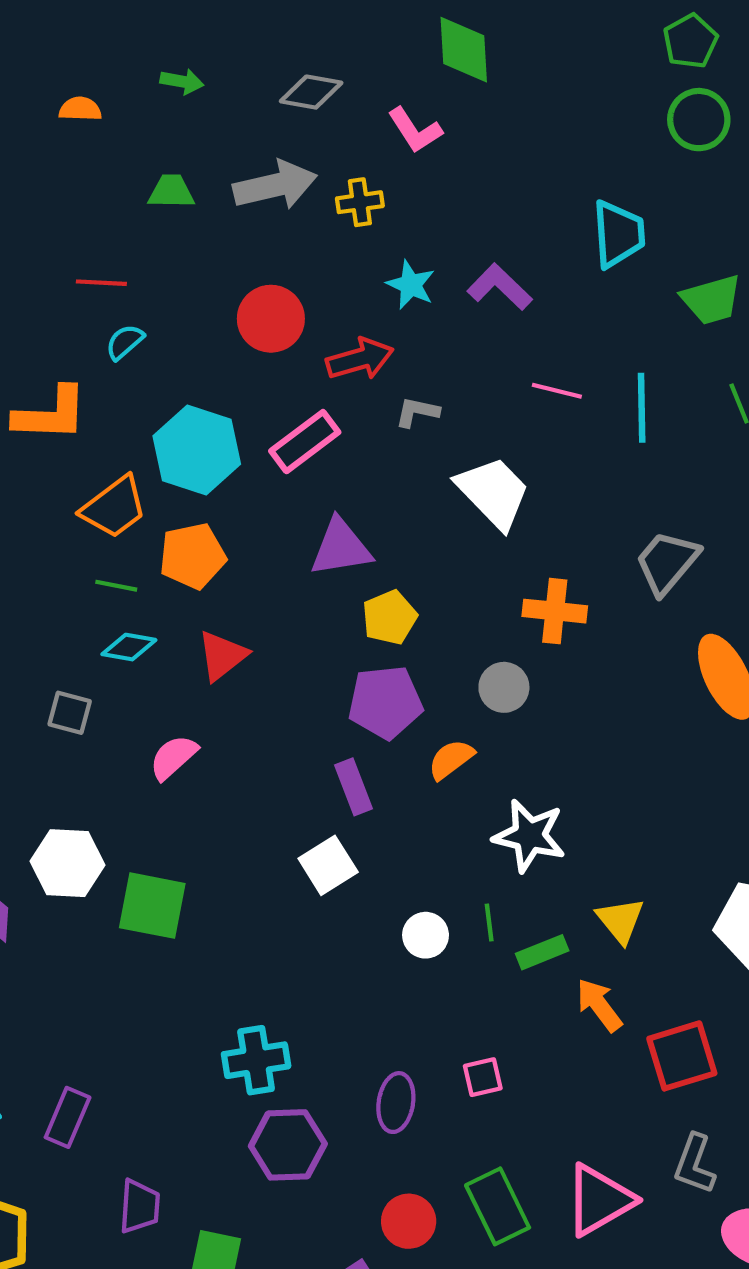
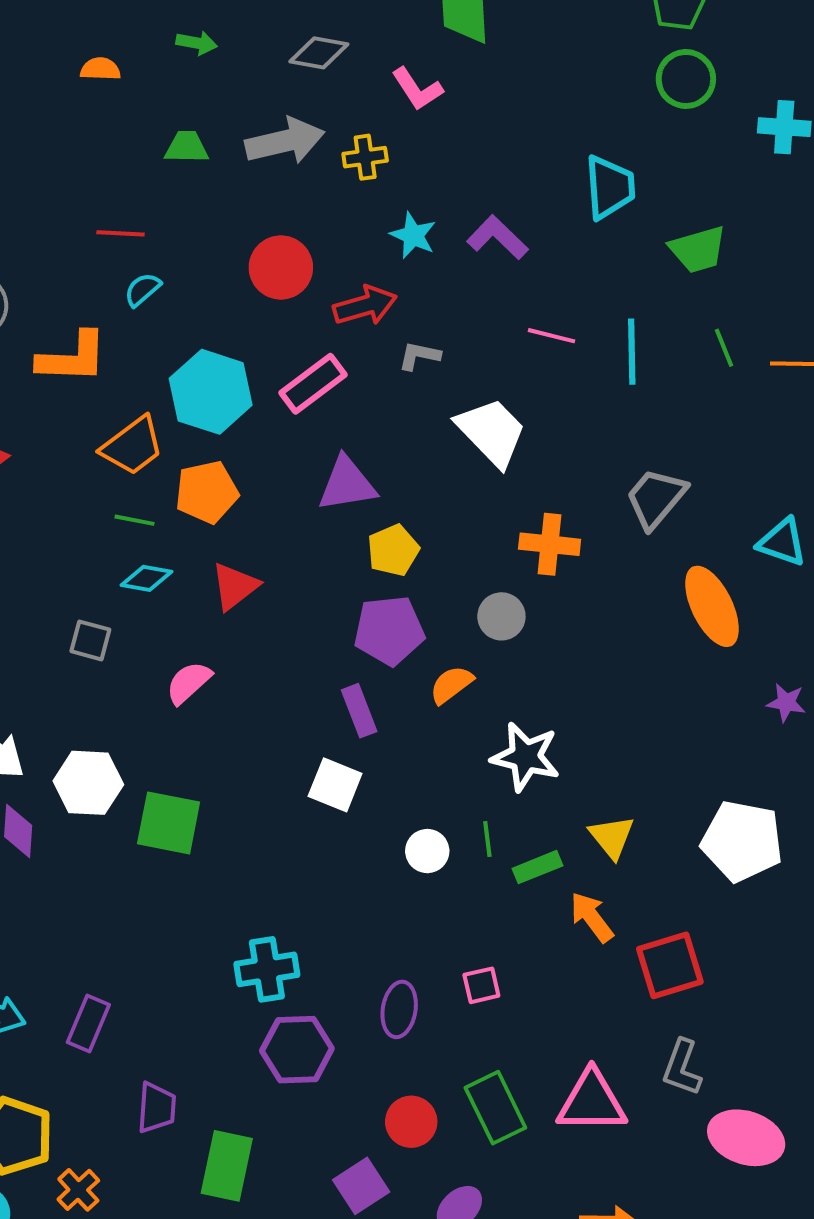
white square: (328, 865) -> (335, 785), turned -36
pink triangle: (599, 1200) -> (592, 1102), turned 30

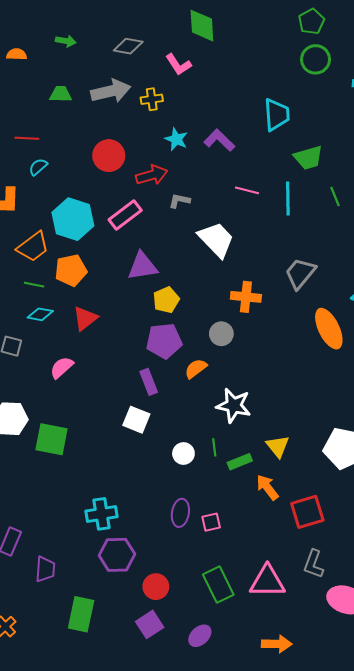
green trapezoid: (698, 249) -> (308, 158), moved
purple ellipse: (399, 1009) -> (180, 513), moved
purple trapezoid: (157, 1108) -> (45, 569), moved
red circle: (411, 1122) -> (156, 587), moved

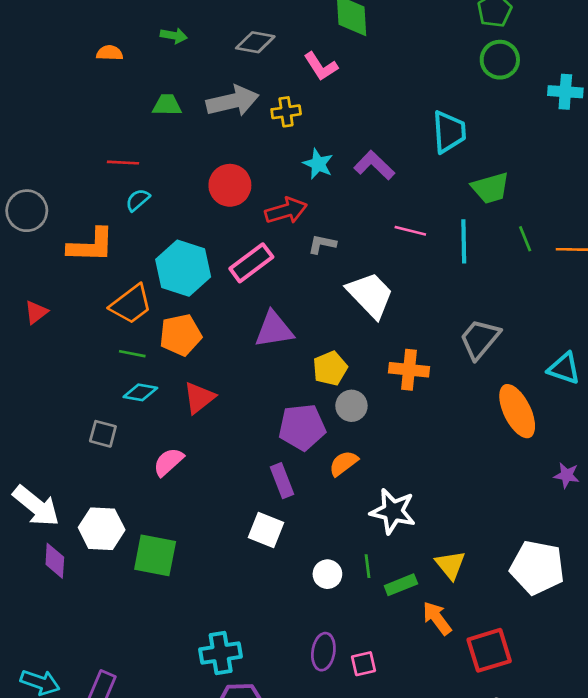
yellow pentagon: (166, 300) -> (330, 368), moved
gray circle: (221, 334) -> (351, 406), moved

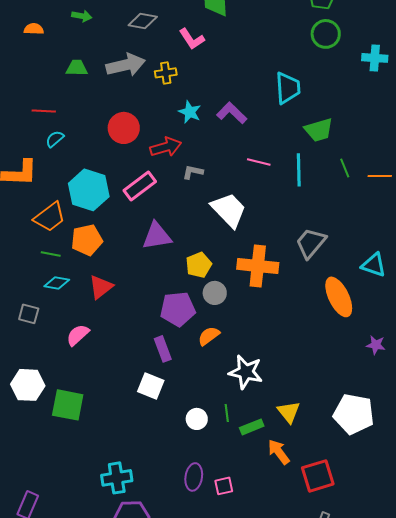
orange cross: (409, 370) -> (258, 266), size x1.4

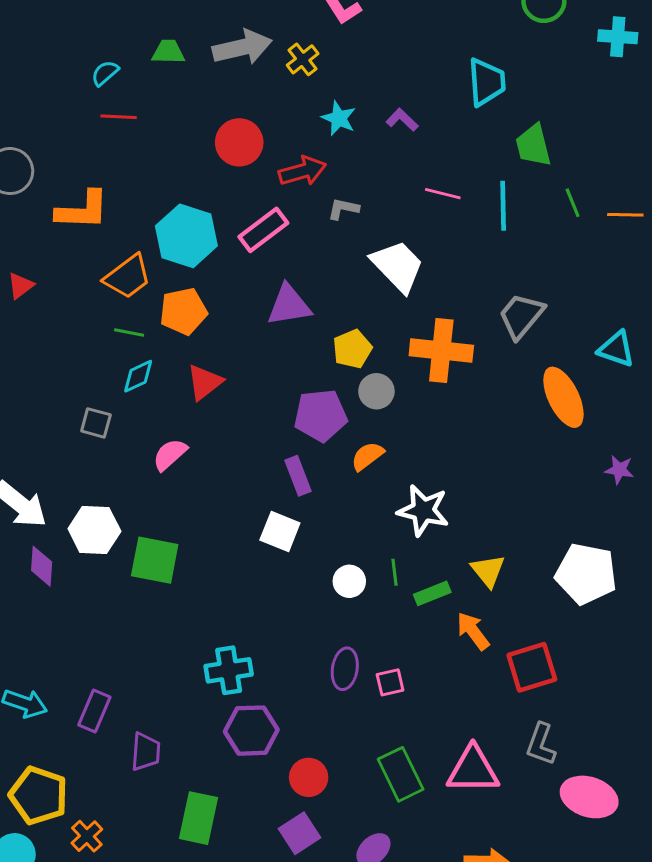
yellow cross: (166, 73) -> (303, 59), turned -30
purple L-shape: (232, 113) -> (402, 120), size x0.7
green trapezoid: (319, 130) -> (533, 145), turned 92
cyan semicircle: (55, 139) -> (105, 73), moved
cyan diamond: (57, 283) -> (138, 376), turned -35

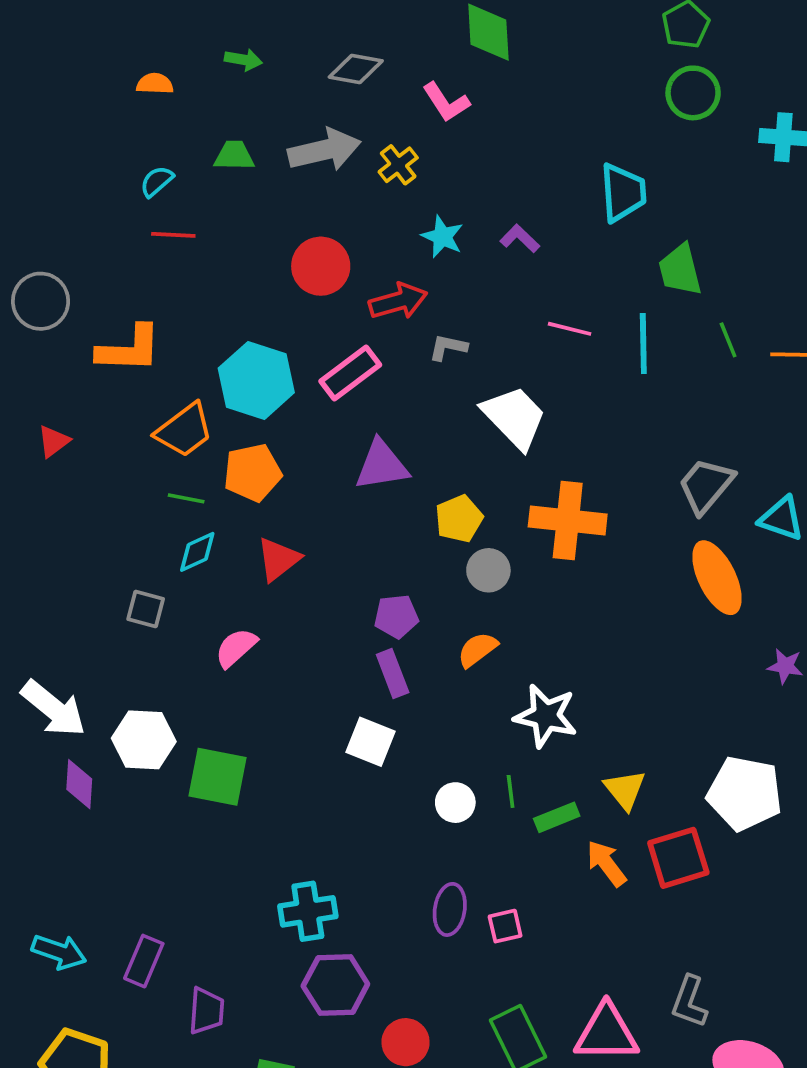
gray trapezoid: (521, 316) -> (706, 486), moved
purple pentagon: (321, 415) -> (396, 616), moved, size x0.7
red square: (532, 667) -> (678, 858), moved

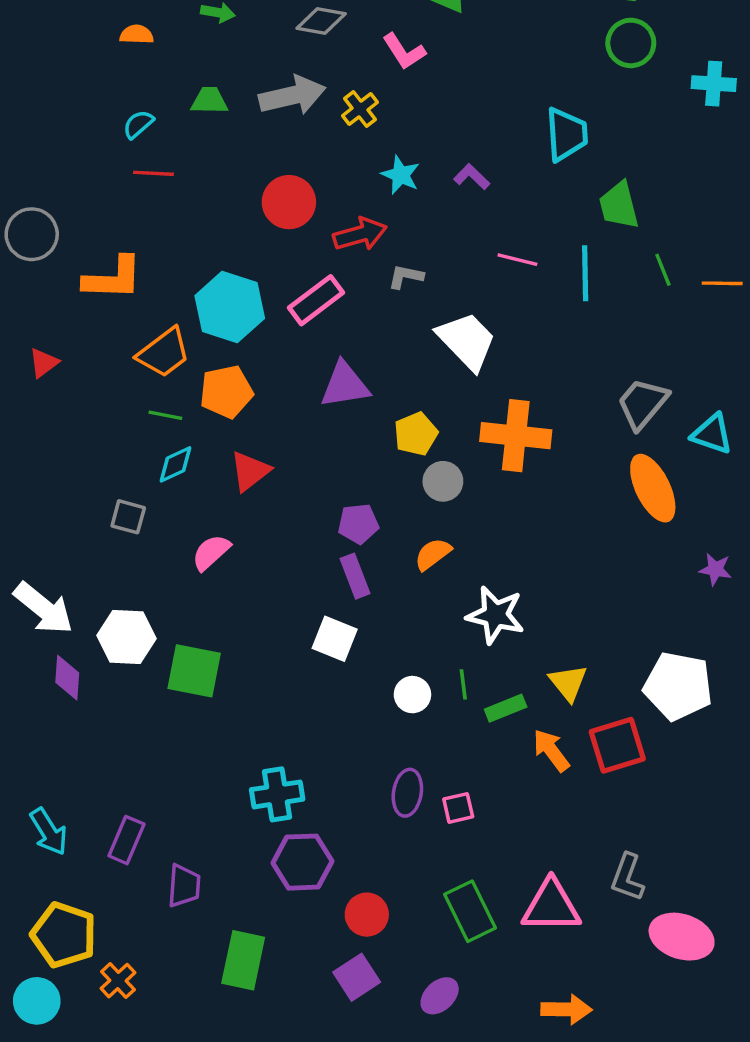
cyan arrow: (59, 952) -> (49, 832), turned 39

